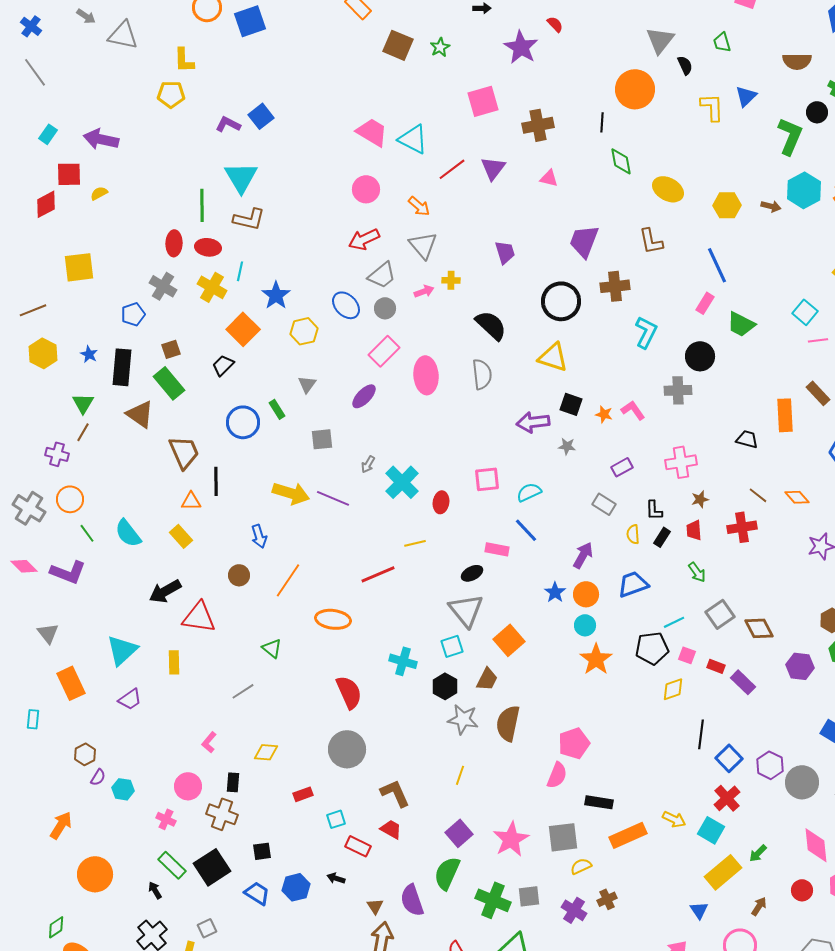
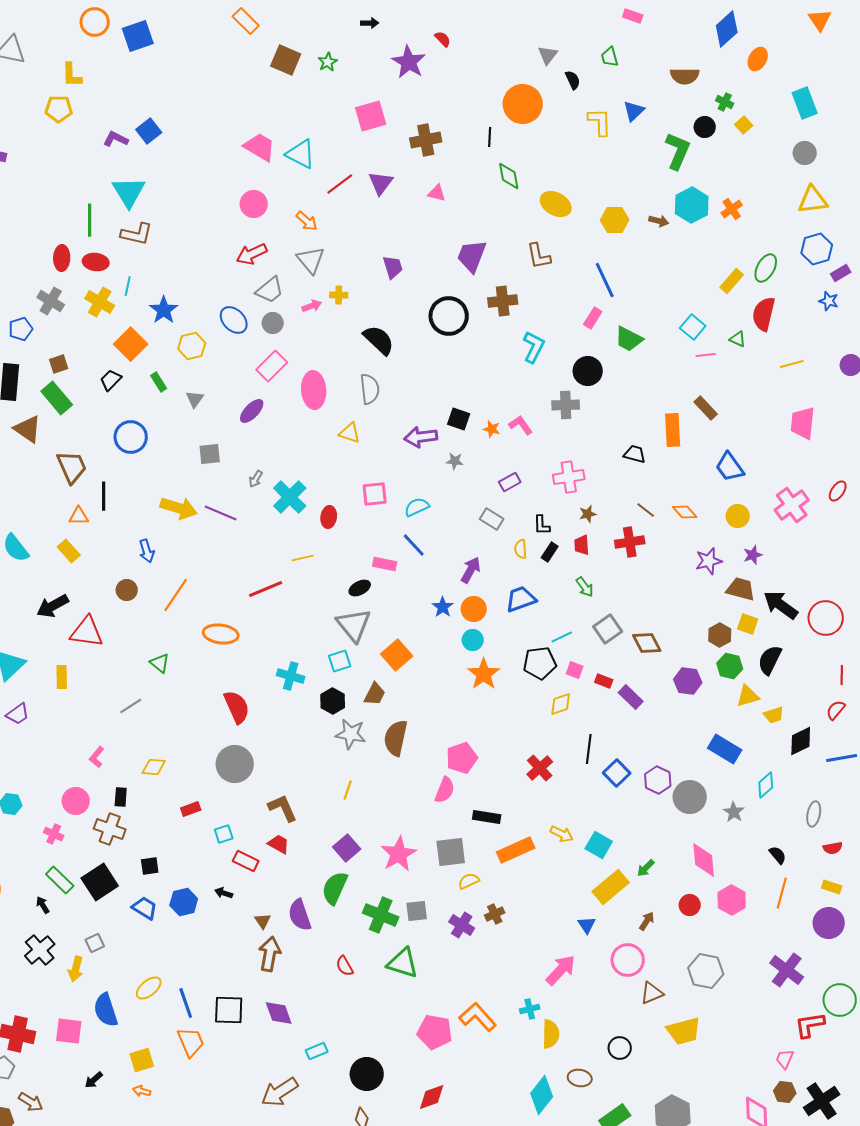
gray triangle: (660, 40) -> (548, 55), size x0.7
yellow triangle: (553, 357) -> (350, 433), moved, size x0.7
green rectangle: (277, 409) -> (159, 382), moved
red cross: (727, 798) -> (540, 768), moved

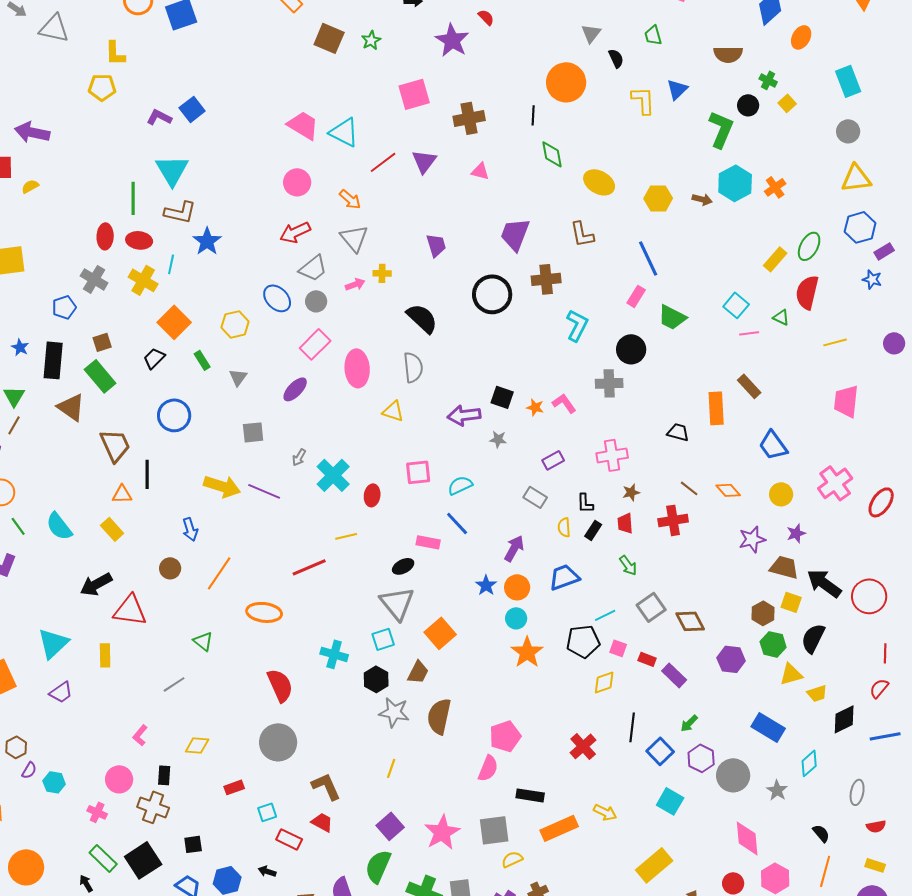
blue star: (164, 310) -> (207, 241), moved
red ellipse: (838, 491) -> (881, 502), moved, size x1.4
cyan square: (599, 845) -> (670, 801), moved
green arrow: (646, 868) -> (689, 723), moved

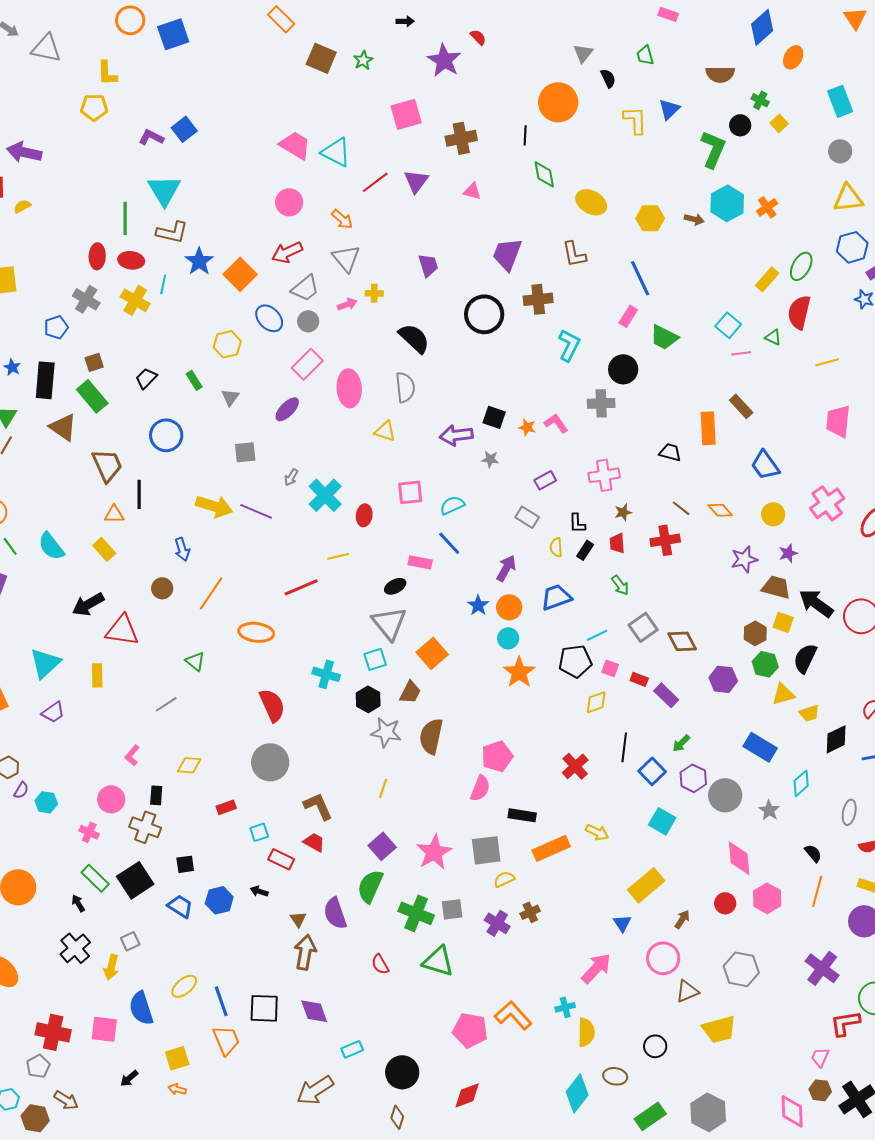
orange square: (174, 322) -> (240, 274), moved

